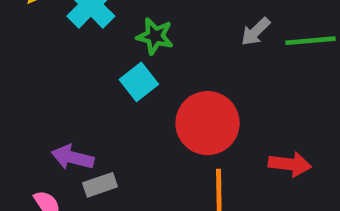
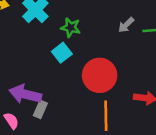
purple arrow: (73, 157) -> (25, 94), size x1.4
gray rectangle: (100, 185) -> (40, 109), turned -48

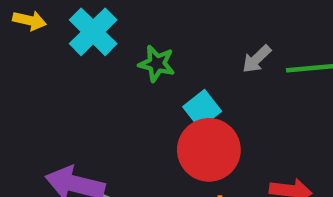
cyan square: (62, 53) -> (202, 109), moved

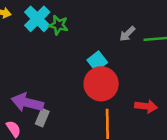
green star: (157, 64) -> (59, 25), moved

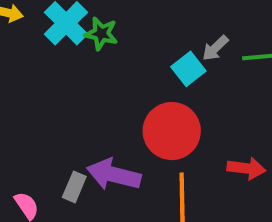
cyan square: (97, 61) -> (188, 69), moved
purple arrow: (27, 103) -> (114, 175), moved

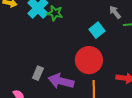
gray arrow: (215, 48) -> (115, 12), moved, turned 96
gray rectangle: (74, 187) -> (38, 73), moved

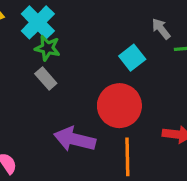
green star: (55, 13) -> (47, 48), moved
gray rectangle: (38, 73) -> (46, 78), moved, turned -64

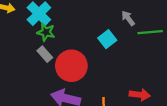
red circle: (119, 106) -> (71, 66), moved

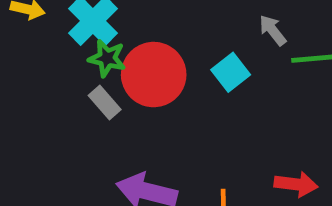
red circle: (71, 66) -> (154, 75), moved

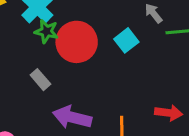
gray rectangle: (105, 103) -> (40, 80), moved

